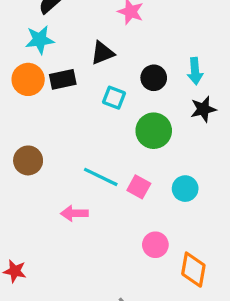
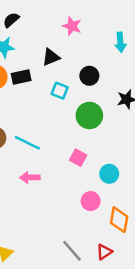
cyan arrow: (195, 71) -> (120, 42), moved
cyan line: (101, 177) -> (27, 143), moved
cyan circle: (185, 189) -> (109, 174), moved

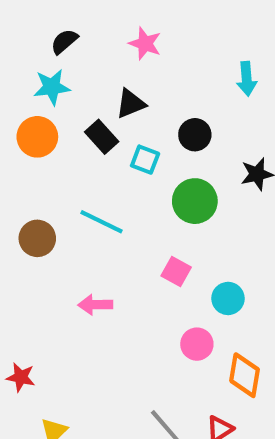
pink star: (72, 26) -> (145, 44), moved
black rectangle: (21, 77) -> (102, 137), moved, turned 60
cyan line: (27, 143) -> (102, 222), moved

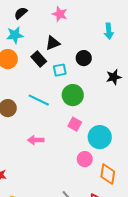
cyan square: (145, 160) -> (60, 70), turned -32
green circle: (195, 201) -> (73, 95), moved
cyan circle: (228, 298) -> (100, 137), size x1.5

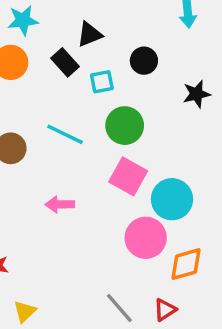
pink square: (75, 124) -> (128, 176), size x1.5
pink circle: (85, 159) -> (146, 238), size x1.5
orange diamond: (108, 174) -> (186, 264), turned 65

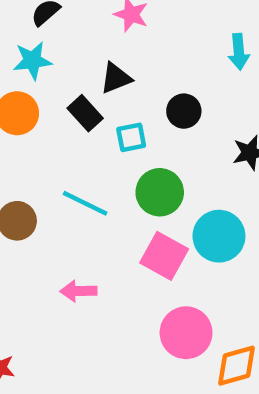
cyan circle: (172, 199) -> (219, 236), moved

